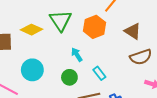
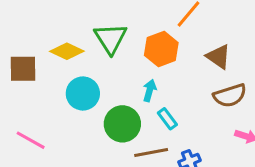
cyan arrow: (77, 55) -> (149, 90), moved, turned 48
cyan circle: (32, 70) -> (83, 93), moved
green circle: (69, 77) -> (122, 124), size x1.5

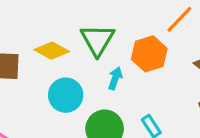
cyan arrow: (149, 90) -> (115, 78), moved

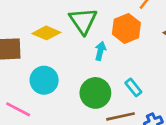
cyan circle: (66, 95) -> (44, 80), moved

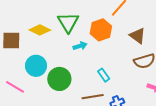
cyan arrow: (100, 51) -> (80, 46), turned 56
green circle: (95, 93) -> (59, 79), moved

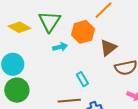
brown triangle: (138, 36) -> (108, 48), moved, turned 42
green circle: (59, 79) -> (17, 90), moved

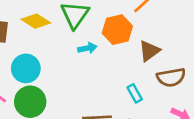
cyan rectangle: (82, 79) -> (135, 93), moved

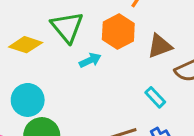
brown triangle: (149, 51) -> (160, 46), turned 30

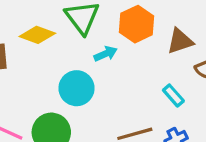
cyan circle: (28, 100) -> (76, 88), moved

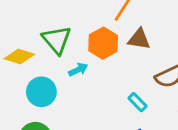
brown triangle: (180, 41) -> (139, 39), moved, turned 30
cyan circle: (76, 88) -> (41, 92), moved

